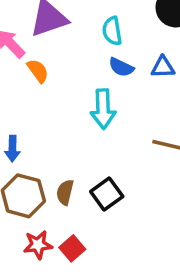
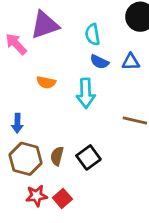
orange semicircle: (38, 71) -> (46, 82), moved, turned 138

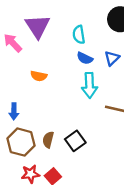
purple triangle: (45, 25) -> (38, 26), turned -44
blue triangle: (131, 62) -> (112, 58), turned -42
cyan arrow: (86, 93) -> (89, 85), moved

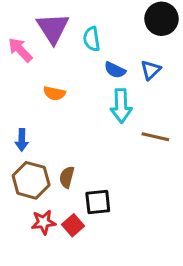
cyan semicircle: (79, 35) -> (92, 39), moved
black square: (75, 141) -> (98, 202), moved, turned 30

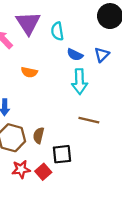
brown line: (155, 137) -> (89, 120), moved

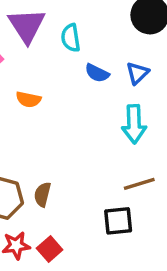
cyan arrow: (80, 82) -> (134, 124), moved
brown line: (89, 120) -> (139, 184), moved, turned -30
black square: (62, 154) -> (118, 221), moved

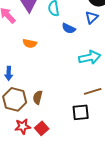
blue triangle: (138, 73) -> (92, 17), moved
cyan arrow: (134, 124) -> (90, 57), turned -100

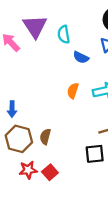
orange semicircle: (30, 43) -> (73, 91), moved, turned 96

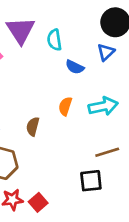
brown semicircle: (45, 137) -> (33, 127), moved

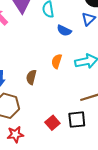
red square: (38, 202) -> (52, 123), moved

